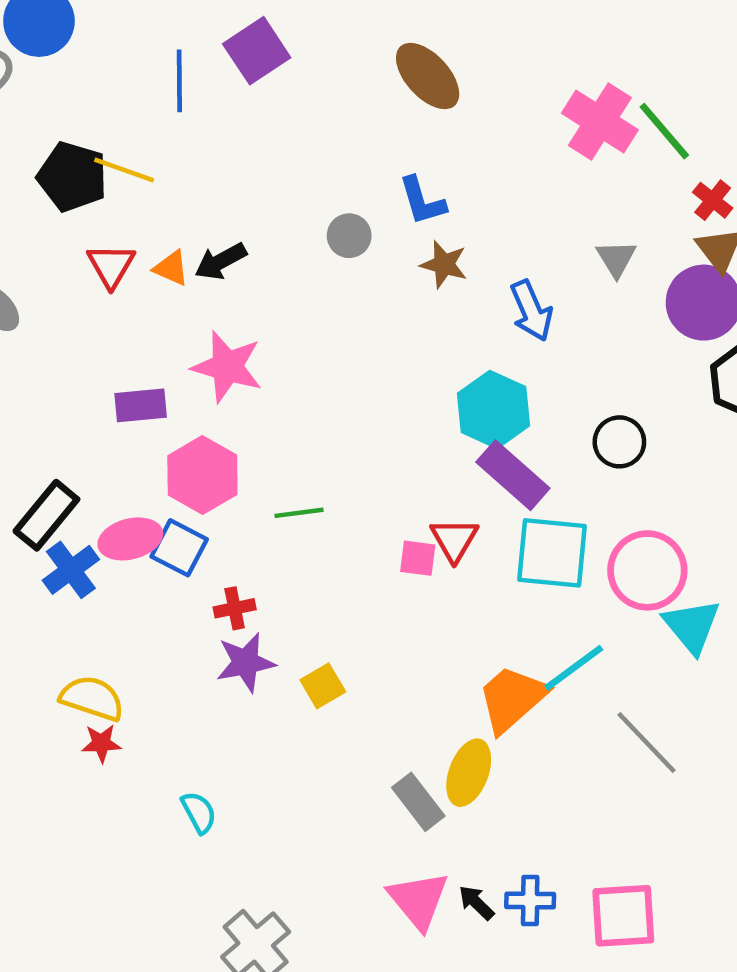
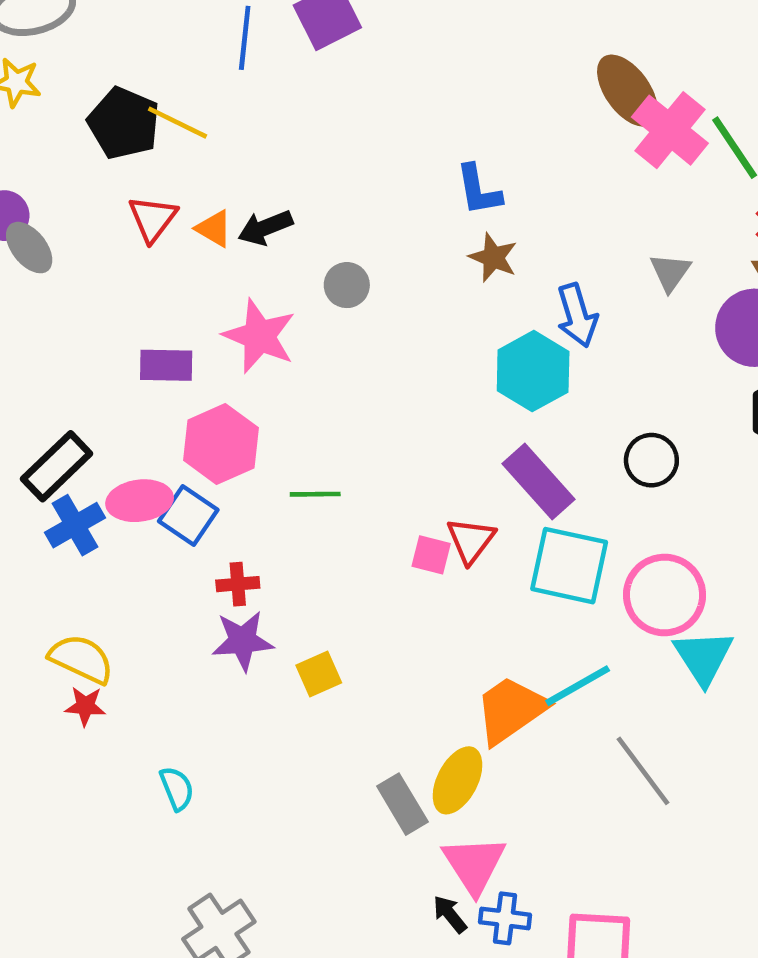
brown ellipse: (428, 76) -> (627, 91), moved
gray circle: (349, 236) -> (347, 285), moved
cyan hexagon: (493, 410) -> (533, 371), moved
pink triangle: (418, 900) -> (474, 865), moved

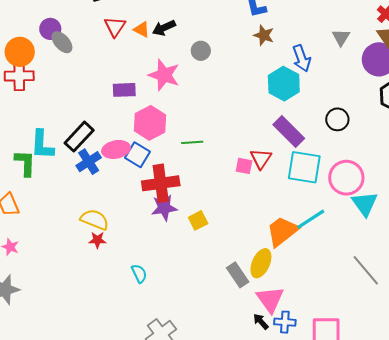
red cross: (238, 584) -> (161, 183), size x2.0
gray line: (643, 771) -> (366, 270), moved

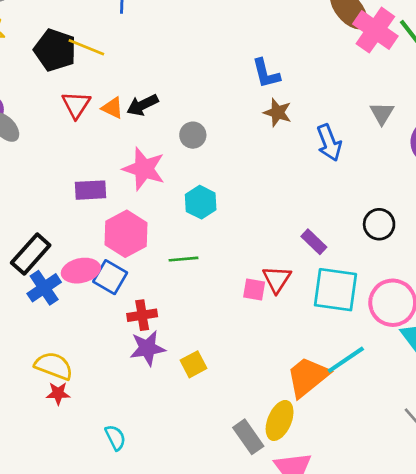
cyan hexagon: (284, 84) -> (201, 202), moved, size x0.7
purple rectangle: (289, 131) -> (314, 242), size x0.6
red cross: (161, 183) -> (142, 315), size x0.6

